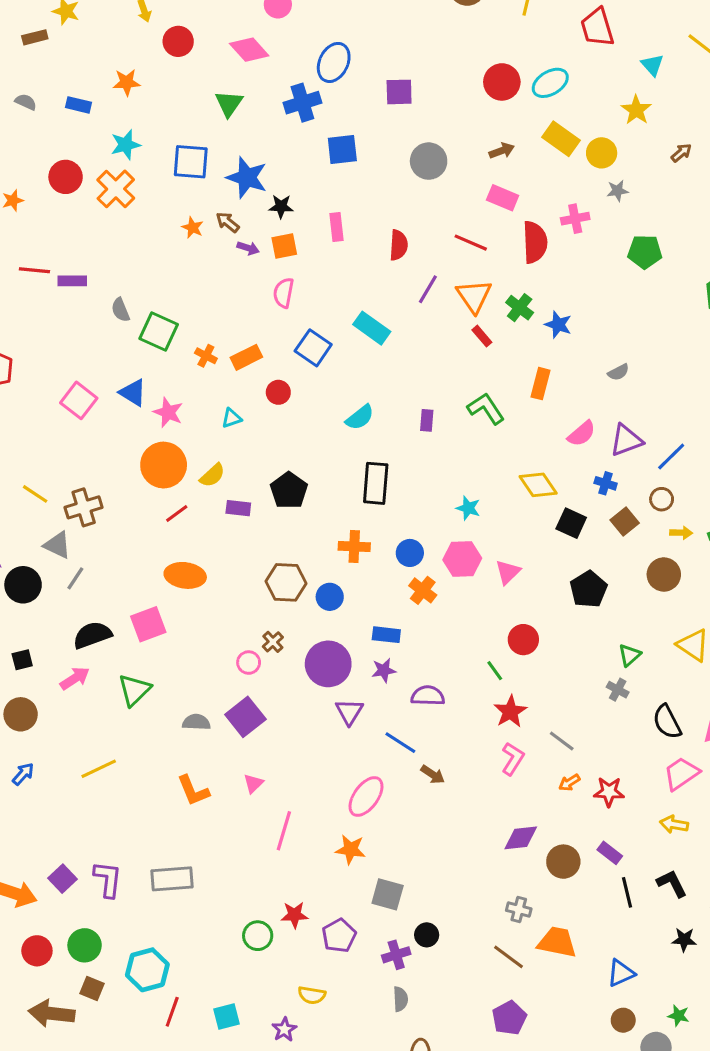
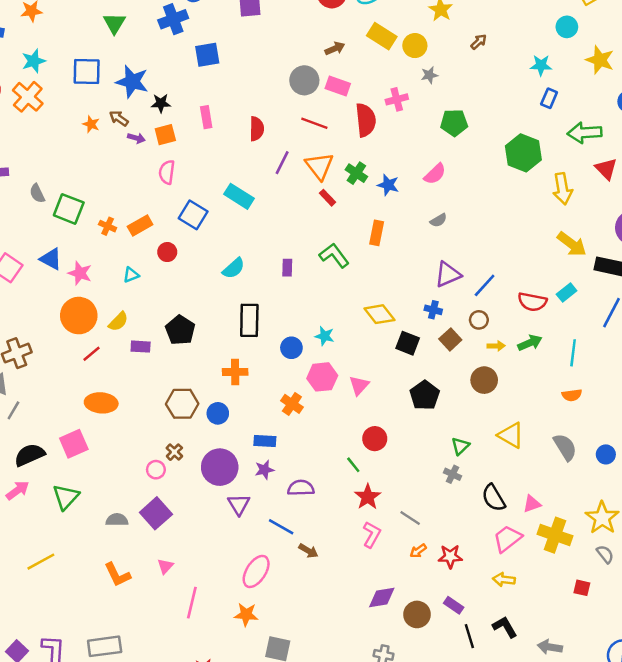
gray circle: (429, 161) -> (304, 80), moved
pink semicircle: (582, 434) -> (435, 174), moved
blue circle: (410, 553) -> (291, 348), moved

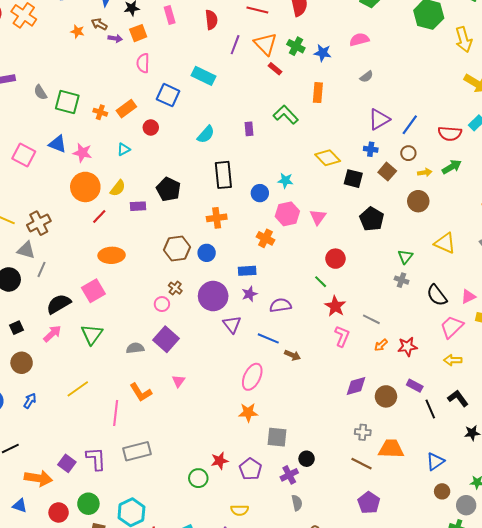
pink semicircle: (435, 174) -> (359, 40), turned -144
pink line: (192, 603) -> (116, 413), moved

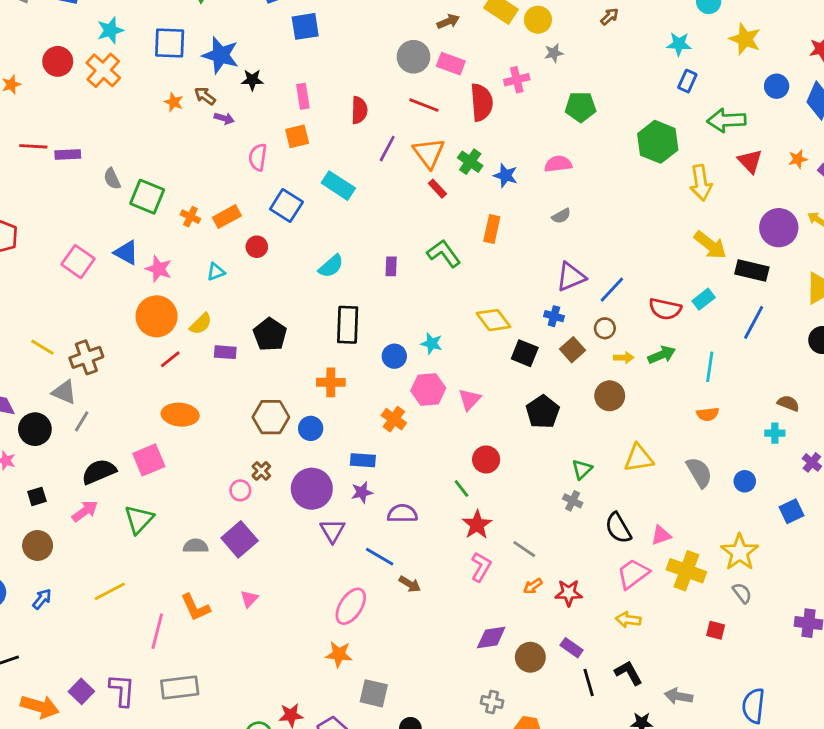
orange square: (138, 33) -> (297, 136), moved
yellow triangle: (445, 243) -> (639, 458), turned -40

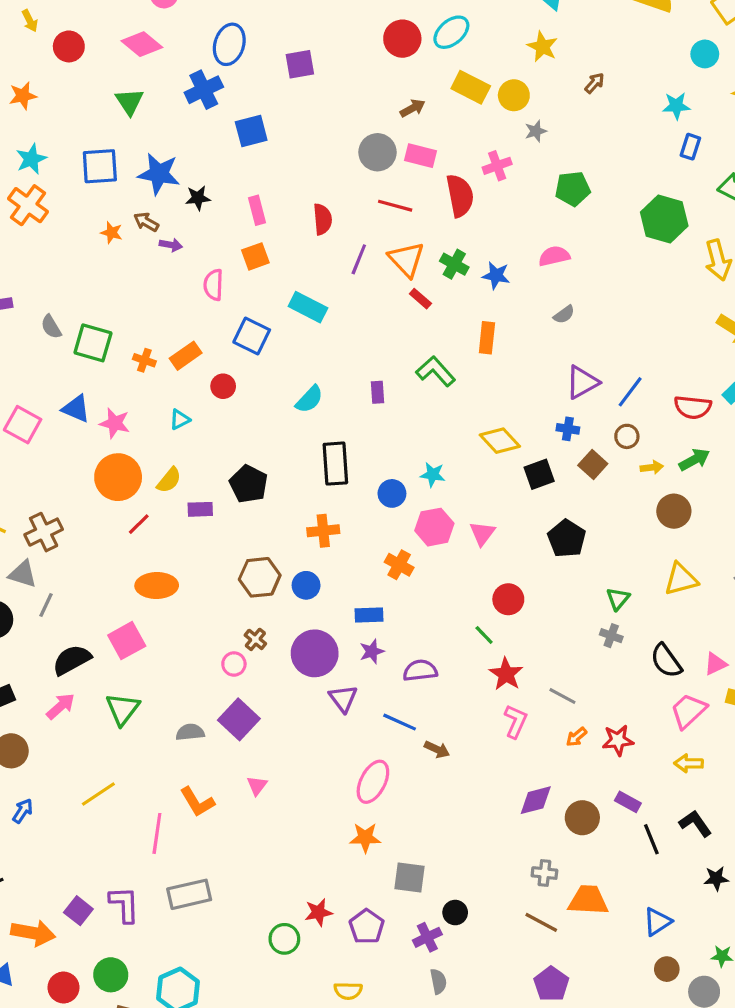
black square: (525, 353) -> (539, 474), turned -36
brown circle: (610, 396) -> (674, 511), moved

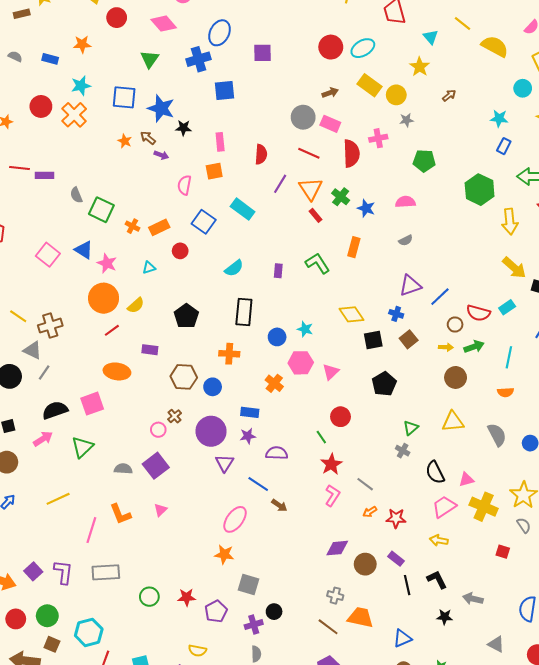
brown circle: (627, 436) -> (455, 324), moved
purple rectangle: (200, 509) -> (150, 350), moved
green circle: (284, 939) -> (149, 597), moved

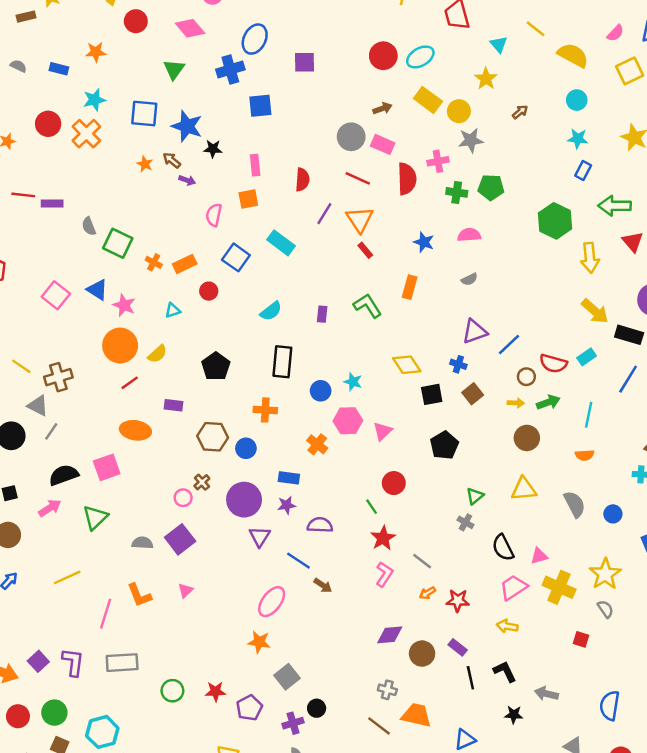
cyan circle: (523, 88) -> (577, 100), moved
gray star: (407, 120) -> (471, 140), size x1.5
green cross: (341, 197) -> (457, 192), moved, turned -30
gray square: (248, 584) -> (287, 677), turned 35

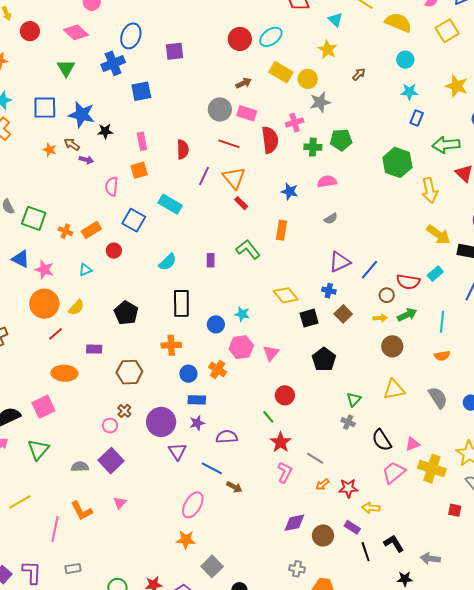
blue circle: (246, 448) -> (188, 374), moved
yellow arrow: (507, 626) -> (371, 508), moved
gray rectangle: (122, 663) -> (73, 569), size x0.6

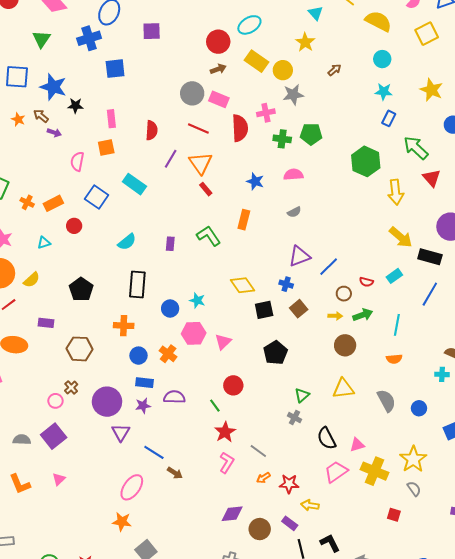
red circle: (240, 39) -> (218, 42), moved
green arrow: (446, 145) -> (416, 148), turned 44
red semicircle: (408, 282) -> (366, 282), size x0.6
purple semicircle: (227, 437) -> (174, 397), moved

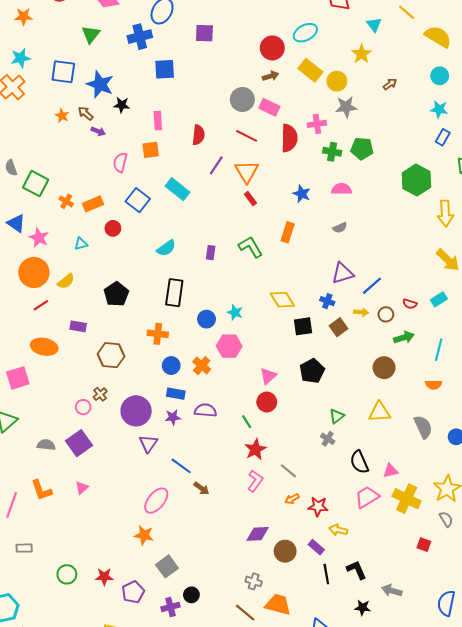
yellow arrow: (335, 316) -> (361, 312), moved
pink triangle: (223, 342) -> (268, 376), moved

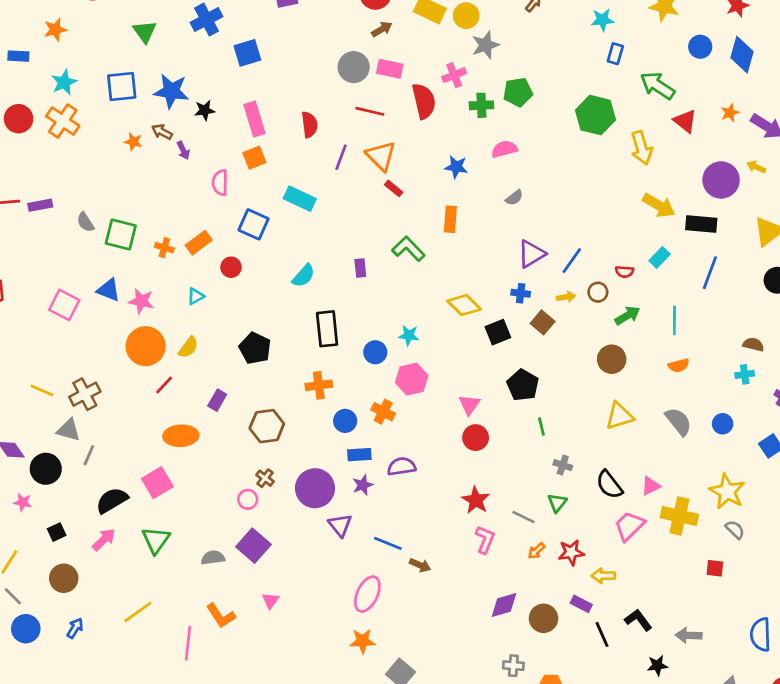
pink rectangle: (158, 121) -> (254, 119), size x1.4
purple arrow: (98, 131) -> (183, 150), turned 56
purple rectangle: (78, 326) -> (217, 400), turned -56
green triangle: (337, 416) -> (557, 503), moved
green line: (247, 422) -> (541, 427), moved, turned 32

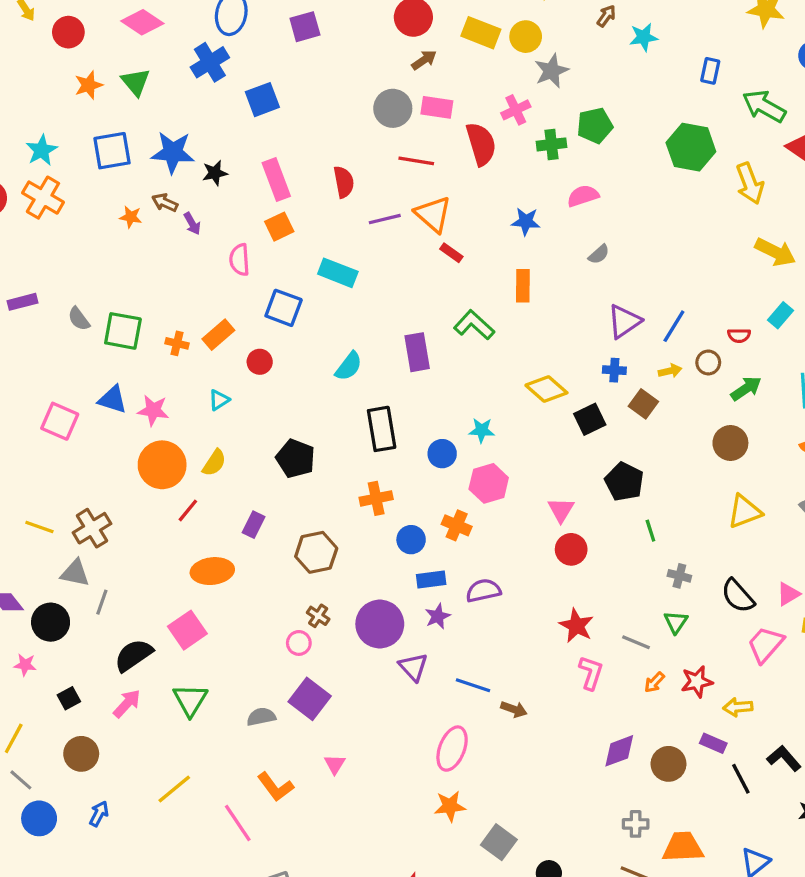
cyan star: (602, 20) -> (644, 37), moved
orange star: (55, 30) -> (89, 85), moved
purple line: (341, 157) -> (385, 219), turned 60
purple rectangle: (360, 268) -> (417, 352), size x1.6
pink line: (188, 643) -> (238, 823), turned -36

